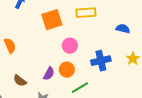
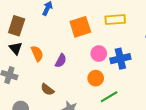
blue cross: (101, 61) -> (120, 59), moved
purple semicircle: (49, 74) -> (61, 61), moved

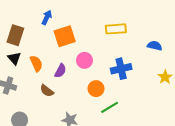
orange square: (80, 27) -> (65, 36), moved
pink circle: (99, 54) -> (84, 60), moved
brown semicircle: (47, 89) -> (47, 91), moved

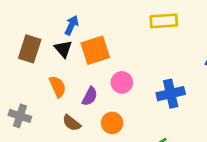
yellow rectangle: (116, 29) -> (164, 21), moved
black triangle: (14, 58) -> (63, 49), moved
orange circle: (96, 89) -> (112, 123), moved

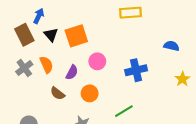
blue arrow: (72, 25) -> (39, 16), moved
brown rectangle: (30, 49) -> (24, 35), turned -45
gray cross: (20, 116) -> (24, 68), moved, turned 35

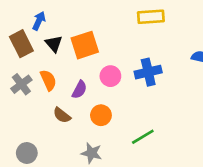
blue cross: (136, 70) -> (148, 72), moved

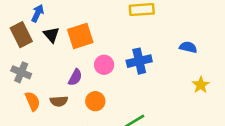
orange semicircle: (48, 80) -> (33, 101), moved
gray cross: (21, 84) -> (21, 72), turned -30
brown semicircle: (62, 115) -> (59, 101), turned -42

